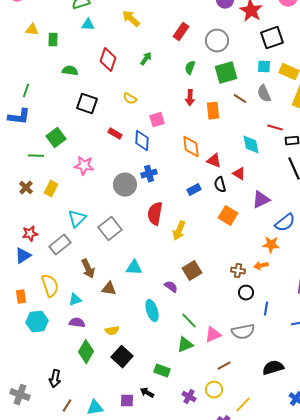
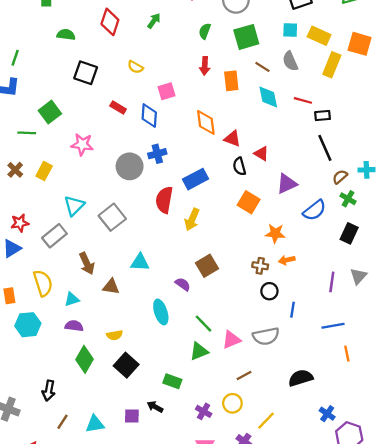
cyan diamond: (251, 145) -> (268, 97), moved
blue rectangle: (194, 190) -> (195, 179), moved, size x1.5
orange star: (271, 245) -> (275, 233), moved

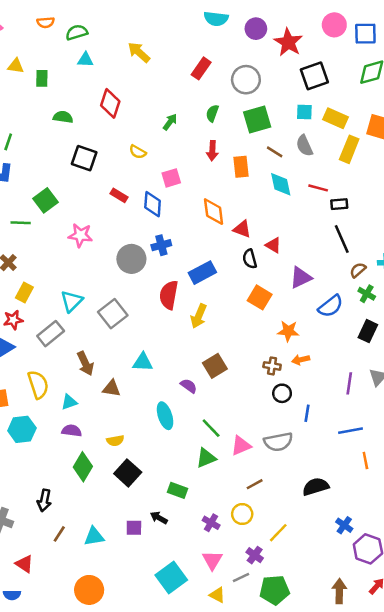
green arrow: (154, 21) -> (170, 122), moved
yellow rectangle: (44, 171) -> (24, 292), moved

